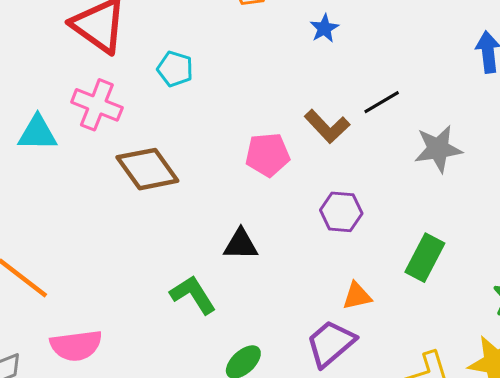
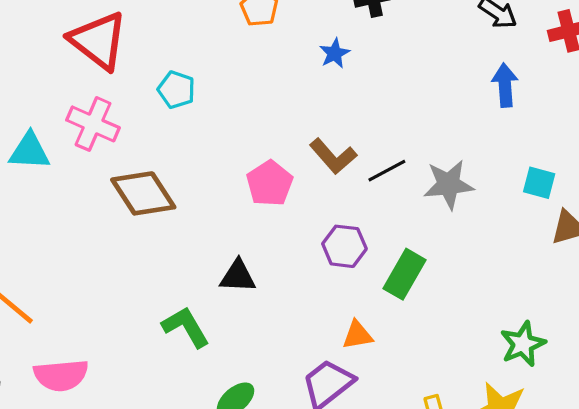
black line: (382, 102) -> (387, 171), moved
pink pentagon: (268, 155) -> (270, 183), turned -30
green rectangle: (425, 258) -> (404, 274), moved

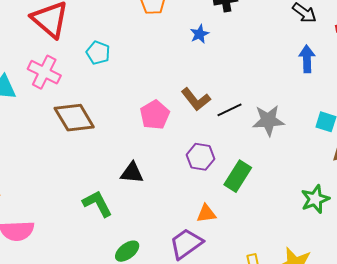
green star: (523, 344) -> (315, 199), moved

